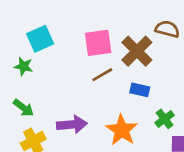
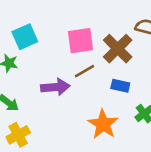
purple arrow: (72, 124) -> (55, 87), moved

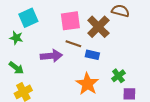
brown line: (84, 71) -> (73, 44), turned 49
blue rectangle: (120, 86) -> (92, 55), moved

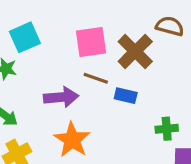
green cross: (118, 76) -> (167, 129), turned 32
orange star: (87, 84) -> (72, 140), moved

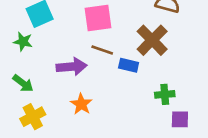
brown cross: (135, 51) -> (152, 40), moved
orange star: (72, 140) -> (81, 104), size x0.7

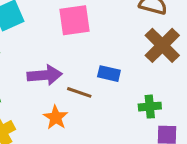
brown cross: (152, 40) -> (162, 45), moved
brown line: (102, 50) -> (79, 92), moved

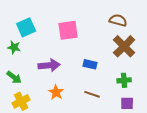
brown line: (79, 92) -> (92, 94), moved
green cross: (150, 107) -> (124, 80), moved

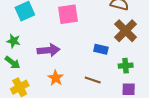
green star: (14, 47) -> (14, 41), moved
blue rectangle: (90, 64) -> (101, 49), moved

